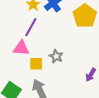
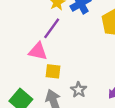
gray star: (56, 56) -> (79, 90), moved

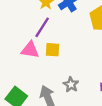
yellow square: (53, 71) -> (52, 50), moved

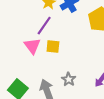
pink triangle: (30, 50) -> (32, 46), turned 42

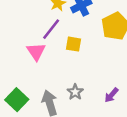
yellow square: (53, 47) -> (74, 44), moved

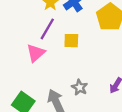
pink triangle: (36, 51) -> (36, 53), turned 30

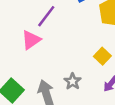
yellow square: (71, 41) -> (102, 56), moved, turned 35

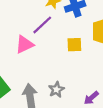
yellow square: (102, 56) -> (74, 45), moved, turned 35

